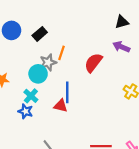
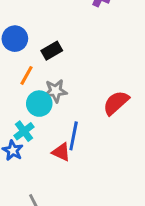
orange line: (61, 53) -> (27, 75), moved

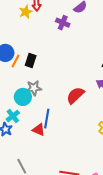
black rectangle: (52, 51) -> (31, 61), turned -40
orange line: (27, 75) -> (16, 61), moved

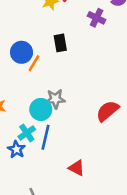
black rectangle: (31, 61) -> (60, 43), moved, turned -32
blue line: (47, 119) -> (45, 137), moved
red triangle: (39, 130) -> (77, 168), moved

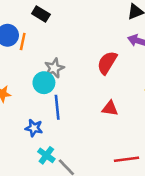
black rectangle: (60, 43) -> (41, 14), turned -30
cyan cross: (27, 133) -> (46, 155), moved
red triangle: (77, 168) -> (110, 108), moved

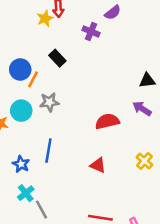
red semicircle: (107, 63) -> (107, 121), turned 30
gray star: (54, 68) -> (49, 102), moved
cyan circle: (44, 83) -> (21, 111), moved

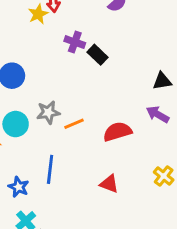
purple cross: (91, 32) -> (75, 42), moved
black rectangle: (57, 58) -> (98, 55), moved
orange line: (33, 79) -> (74, 124), moved, turned 42

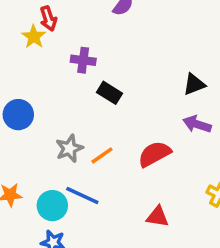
black rectangle: (98, 55) -> (109, 93), moved
cyan circle: (16, 124) -> (52, 206), moved
blue line: (50, 169) -> (82, 195), moved, turned -60

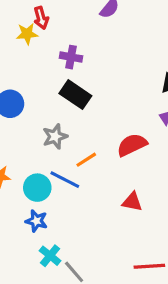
yellow star: (34, 37) -> (27, 34), turned 30
black rectangle: (109, 93) -> (75, 95), moved, size x1.4
orange line: (102, 155) -> (86, 160), moved

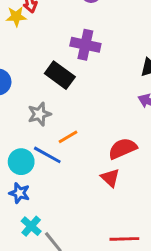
purple cross: (71, 57) -> (85, 45), moved, size x1.4
red semicircle: (132, 145) -> (123, 149), moved
red triangle: (132, 202) -> (110, 178), turned 30

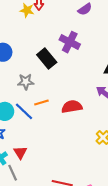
red semicircle: (123, 149) -> (72, 107), moved
red triangle: (110, 178) -> (20, 153), moved

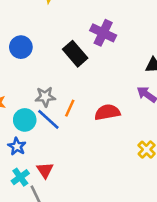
gray star: (26, 82) -> (45, 97), moved
orange line: (41, 103) -> (70, 108), turned -48

